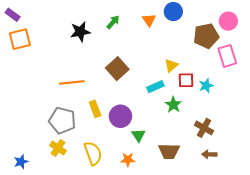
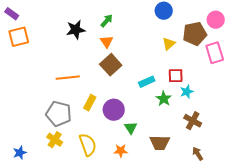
orange triangle: (149, 20) -> (107, 42), moved
yellow triangle: (171, 65) -> (169, 44), moved
cyan star: (206, 86) -> (187, 92), moved
yellow rectangle: (95, 109) -> (90, 103), turned 49
brown arrow: (209, 154) -> (198, 154), moved, turned 56

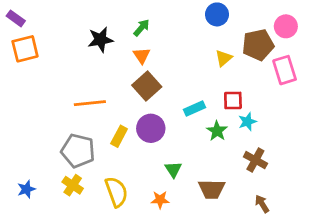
purple circle: (114, 110) -> (151, 128), moved
blue star: (20, 153) -> (26, 189), moved

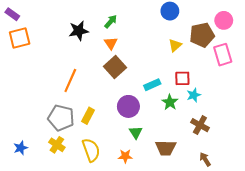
orange line: (90, 103) -> (70, 81), turned -60
purple circle: (151, 128) -> (128, 106), moved
yellow rectangle: (119, 136) -> (88, 116), moved

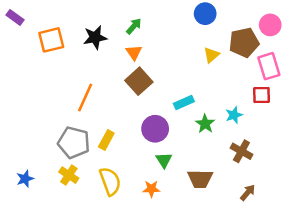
orange square: (20, 38) -> (51, 40), moved
red square: (182, 78) -> (261, 95), moved
brown arrow: (205, 159) -> (248, 193), turned 72

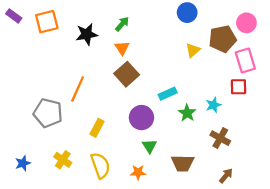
orange square: (51, 40) -> (47, 22), moved
gray pentagon: (74, 143) -> (48, 113), moved

